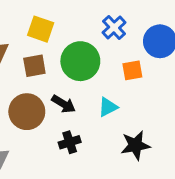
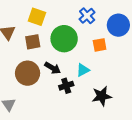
black cross: (70, 142) -> (66, 86), moved

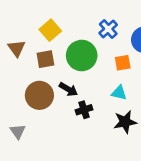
yellow square: (37, 17) -> (50, 30), turned 30
cyan triangle: (83, 70) -> (119, 93), moved, turned 40

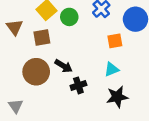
green circle: (82, 56) -> (69, 17), moved, size x0.6
cyan triangle: (119, 93) -> (112, 69), turned -35

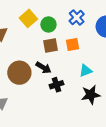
brown square: (42, 37) -> (50, 46), moved
orange square: (115, 41) -> (73, 45), moved

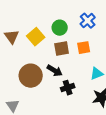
yellow square: (28, 18) -> (36, 37), moved

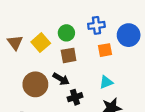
blue cross: (88, 21) -> (96, 25), turned 35
orange square: (84, 48) -> (105, 50), moved

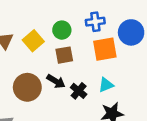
orange square: (105, 50) -> (105, 49), size x1.5
black cross: (75, 97) -> (79, 91), moved, turned -32

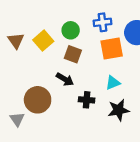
brown square: (64, 55) -> (73, 54), turned 30
brown circle: (27, 87) -> (38, 100), moved
black cross: (79, 91) -> (87, 100), moved, turned -35

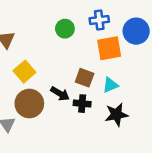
yellow square: (43, 41) -> (24, 72), moved
brown square: (73, 54) -> (85, 78), moved
black arrow: (65, 79) -> (60, 94), moved

